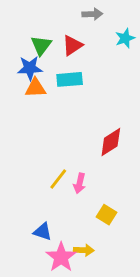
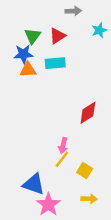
yellow line: (58, 179) -> (62, 159), moved
blue triangle: (43, 232) -> (34, 184), size x1.5
yellow arrow: (84, 250) -> (89, 199), moved

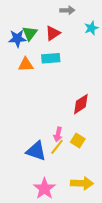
blue star: (23, 54) -> (17, 38), moved
yellow square: (85, 171) -> (78, 141), moved
blue triangle: (34, 184) -> (36, 151), moved
yellow arrow: (89, 199) -> (82, 183), size x1.5

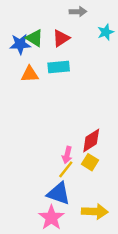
green triangle: (30, 33) -> (35, 38), turned -35
red diamond: (81, 104) -> (91, 140), moved
blue triangle: (36, 151) -> (59, 193), moved

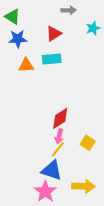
green triangle: (35, 38) -> (12, 17), moved
red diamond: (91, 140) -> (60, 118), moved
yellow square: (90, 162) -> (88, 143), moved

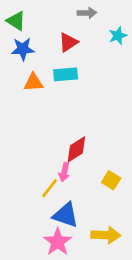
pink arrow: (59, 136) -> (64, 172), moved
yellow line: (58, 149) -> (50, 188), moved

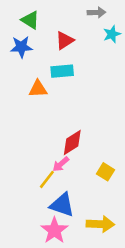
gray arrow: (87, 13) -> (97, 12), moved
green triangle: (16, 21) -> (30, 20), moved
orange triangle: (33, 82) -> (38, 89), moved
pink arrow: (64, 172) -> (61, 164), turned 36

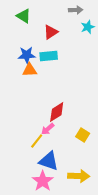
blue star: (21, 47) -> (27, 55), moved

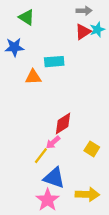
red triangle: (51, 32) -> (83, 32), moved
blue star: (27, 55) -> (14, 47), moved

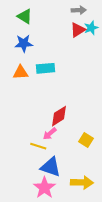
blue star: (14, 47) -> (24, 43), moved
cyan rectangle: (54, 62) -> (45, 68), moved
orange triangle: (33, 77) -> (21, 72), moved
yellow line: (41, 156) -> (38, 146), turned 70

